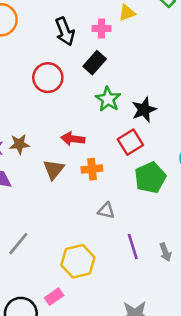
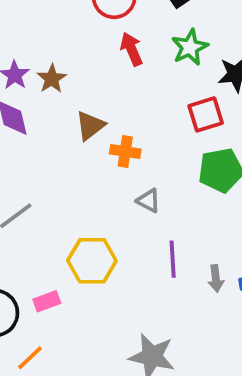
red arrow: (73, 139) -> (131, 49), moved, turned 45
brown star: (19, 144) -> (52, 79), turned 30
orange cross: (92, 169) -> (125, 151), moved

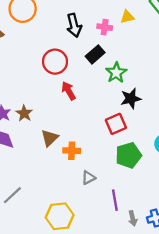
green star: (190, 47) -> (116, 73), moved
gray triangle: (148, 201) -> (88, 178), turned -48
purple line: (173, 259) -> (115, 200), moved

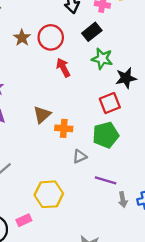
green star: (116, 73) -> (102, 59), moved, turned -30
brown star: (24, 113) -> (22, 38), moved
green pentagon: (128, 155) -> (106, 135), moved
purple line: (115, 200) -> (106, 180), turned -66

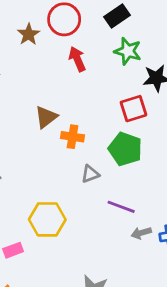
brown star: (22, 38) -> (29, 34), moved
green pentagon: (106, 135) -> (125, 149), turned 30
gray arrow: (123, 200) -> (141, 233), turned 80

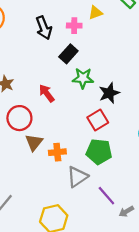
red circle: (64, 19) -> (19, 118), moved
gray triangle: (90, 174) -> (77, 177), size x1.5
purple line: (121, 207) -> (106, 196), turned 42

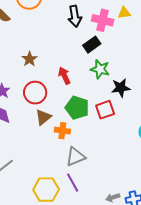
pink cross: (74, 26) -> (103, 20), size x1.5
green pentagon: (99, 152) -> (77, 108), moved
purple line: (106, 196) -> (73, 183), moved

